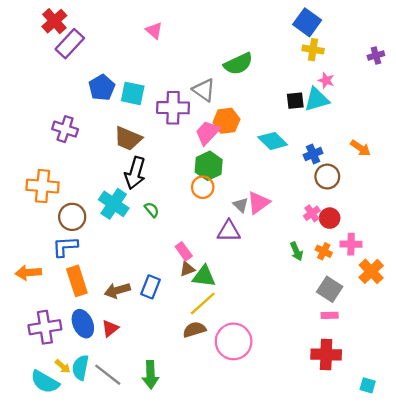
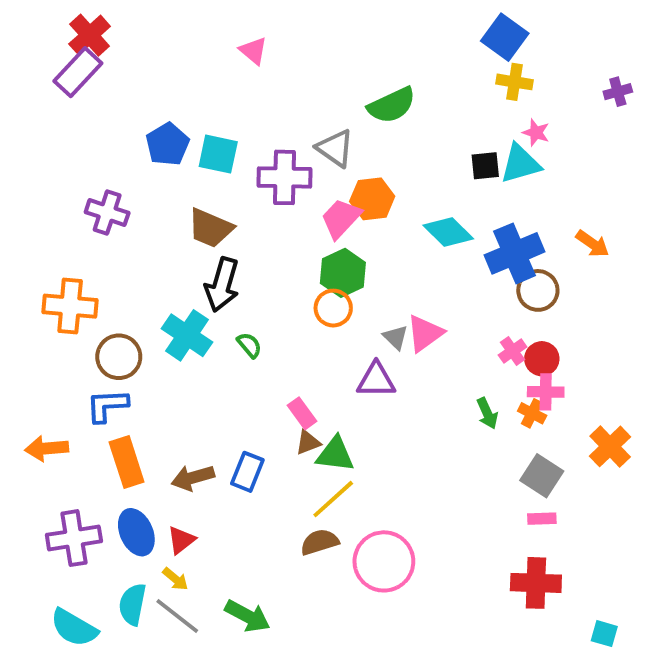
purple rectangle: (70, 44) -> (78, 72), moved
blue cross: (313, 154) -> (515, 253), size x1.8
pink cross: (351, 244) -> (546, 392), moved
yellow arrow: (63, 366) -> (175, 579), moved
green arrow: (150, 375) -> (247, 616), turned -60

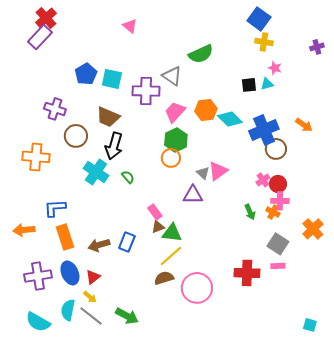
cyan triangle: (520, 164) -> (267, 84), size x0.6
orange hexagon: (372, 199) -> (206, 110), moved
brown circle: (119, 357) -> (76, 136), moved
red cross: (536, 583) -> (247, 273), moved

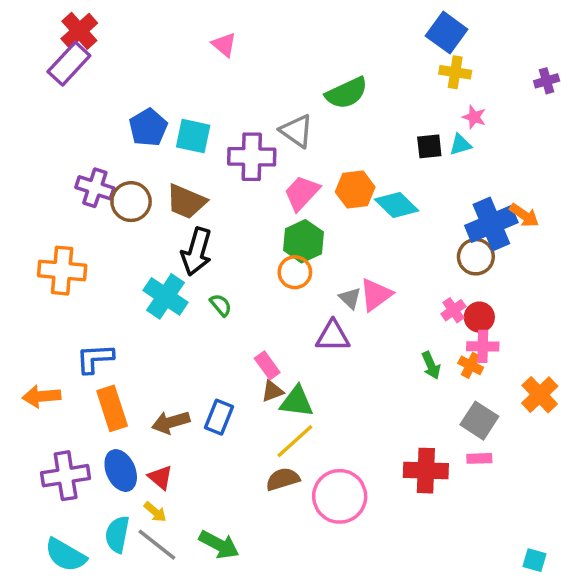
blue cross: (264, 130) -> (491, 224), moved
brown circle: (76, 136) -> (131, 202), moved
red triangle: (93, 277) -> (160, 477), turned -42

